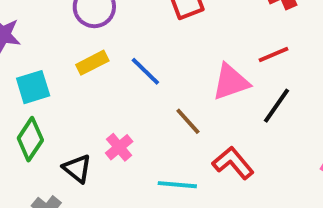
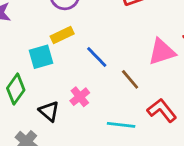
blue line: (145, 71) -> (97, 57), moved
cyan square: (33, 87) -> (41, 57), moved

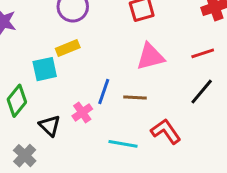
pink triangle: (162, 52) -> (150, 57), moved
blue line: (97, 57) -> (104, 92), moved, turned 60
brown line: (130, 79) -> (135, 98), turned -50

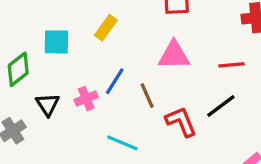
yellow rectangle: (68, 48) -> (106, 28), moved, turned -45
brown line: (135, 98) -> (147, 96), turned 50
red L-shape: (166, 131) -> (181, 122), moved

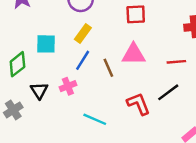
blue line: (115, 81) -> (83, 60), moved
brown line: (147, 96) -> (108, 68), moved

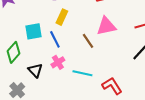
blue line: (83, 60) -> (55, 39), moved, turned -48
red L-shape: (139, 104) -> (112, 86), moved
cyan line: (95, 119) -> (82, 73), moved

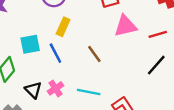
pink triangle: (106, 26) -> (125, 26), moved
pink cross: (58, 62) -> (56, 88), moved

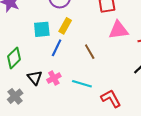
cyan square: (30, 44) -> (42, 29), moved
blue line: (55, 53) -> (57, 48), turned 48

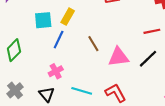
pink triangle: (118, 30) -> (118, 57), moved
black triangle: (35, 78) -> (47, 94), moved
cyan line: (82, 84) -> (82, 91), moved

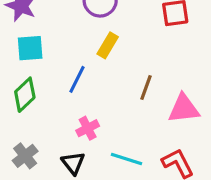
cyan square: (43, 20) -> (30, 48), moved
blue line: (59, 40) -> (77, 79), moved
brown line: (93, 44) -> (146, 87), turned 49

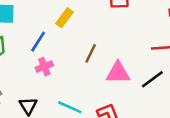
pink cross: (88, 128) -> (44, 67), moved

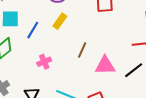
blue line: (38, 42) -> (33, 30), moved

